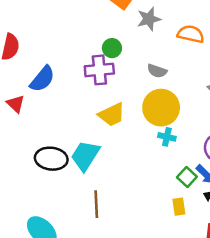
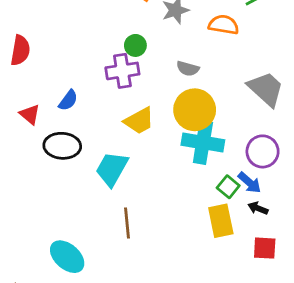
blue semicircle: (42, 79) -> (68, 100), moved, size x0.7
cyan cross: (167, 137) -> (203, 143), size x2.0
black ellipse: (51, 159) -> (62, 146), moved
yellow rectangle: (179, 207) -> (221, 221), size x1.6

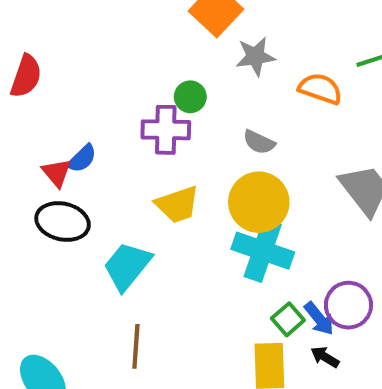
red triangle: (30, 114) -> (57, 173), moved
purple circle: (263, 151) -> (348, 305), moved

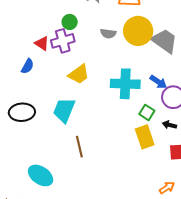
red triangle: (57, 173) -> (42, 43), moved
yellow circle: (259, 202) -> (138, 31), moved
black ellipse: (63, 222) -> (22, 112), moved
blue arrow: (319, 319) -> (158, 82), moved

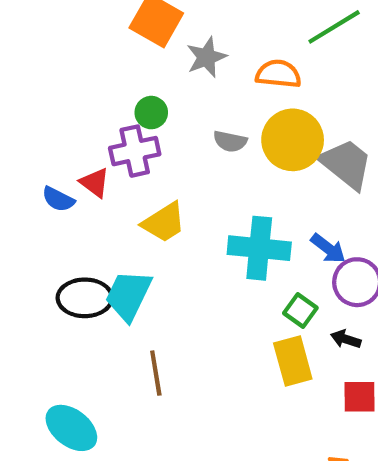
red triangle: (42, 43) -> (95, 183), moved
blue semicircle: (28, 66) -> (58, 199), turned 84
black ellipse: (22, 112) -> (85, 298), moved

